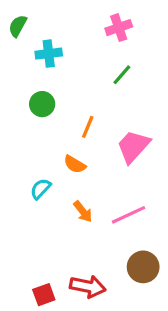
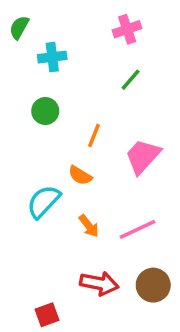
cyan semicircle: (41, 189) -> (44, 202), size x1.5
red arrow: (88, 286) -> (99, 283), moved

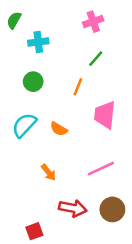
orange line: (94, 135) -> (78, 87), moved
pink trapezoid: (143, 156) -> (105, 115), turned -36
cyan semicircle: (44, 202) -> (24, 125), moved
orange arrow: (89, 226) -> (48, 172), moved

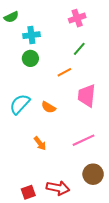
green semicircle: (14, 20) -> (11, 17), turned -144
green circle: (33, 82) -> (30, 58), moved
orange line: (78, 87) -> (64, 72), turned 40
red arrow: (73, 208) -> (58, 188), moved

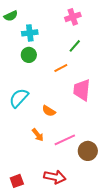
orange semicircle: (48, 107) -> (49, 111), moved
pink line: (83, 140) -> (65, 140), moved
brown circle: (93, 174) -> (88, 151), moved
red square: (28, 192) -> (17, 181), moved

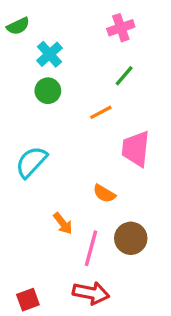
cyan cross: (30, 33) -> (50, 54), turned -35
orange semicircle: (49, 111) -> (104, 194), moved
pink line: (65, 140) -> (91, 248), moved, turned -50
brown circle: (88, 151) -> (131, 238), moved

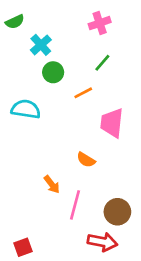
green circle: (48, 91) -> (53, 72), moved
cyan semicircle: (31, 162) -> (26, 109), moved, turned 56
brown circle: (131, 238) -> (117, 212), moved
red arrow: (91, 293) -> (102, 242), moved

